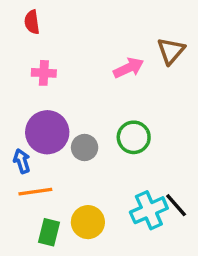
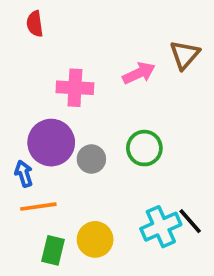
pink cross: (44, 73) -> (75, 88), moved, size x1.4

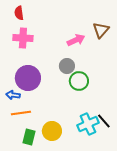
pink cross: (75, 88) -> (23, 38), moved
gray circle: (91, 159) -> (67, 66), moved
blue arrow: (24, 174) -> (13, 95), turned -64

